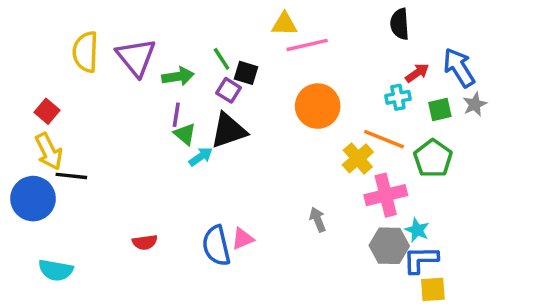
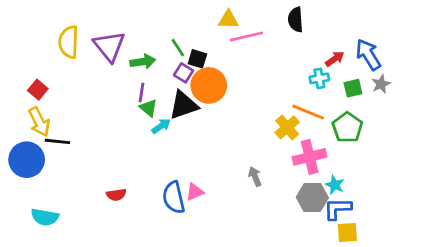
black semicircle: (400, 24) -> (296, 20), moved
orange circle: (318, 106) -> (209, 85), moved

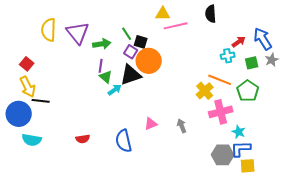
pink triangle: (195, 192) -> (151, 124), moved
gray hexagon: (312, 197) -> (223, 155), moved
cyan semicircle: (45, 217) -> (32, 140), moved

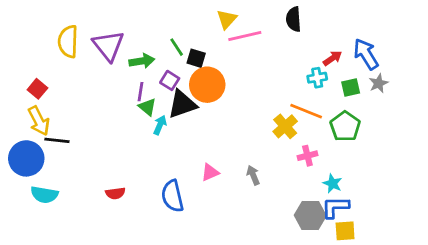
yellow triangle: (163, 14) -> (227, 19), turned -49
purple square: (131, 52) -> (170, 80), moved
cyan arrow: (115, 90) -> (160, 125), turned -32
pink cross: (221, 112) -> (307, 156), size x0.6

